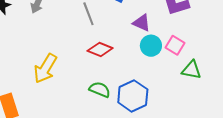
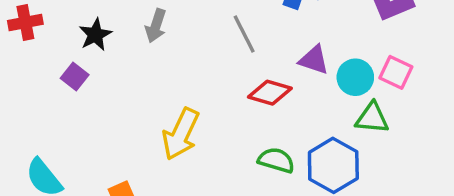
purple triangle: (142, 23) -> (314, 60), moved
green triangle: (191, 70) -> (372, 118), moved

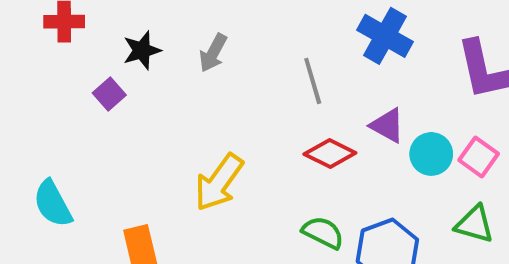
green triangle: (372, 118) -> (474, 224), moved

